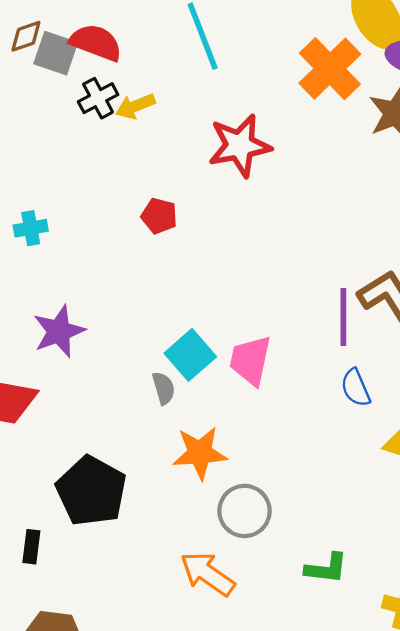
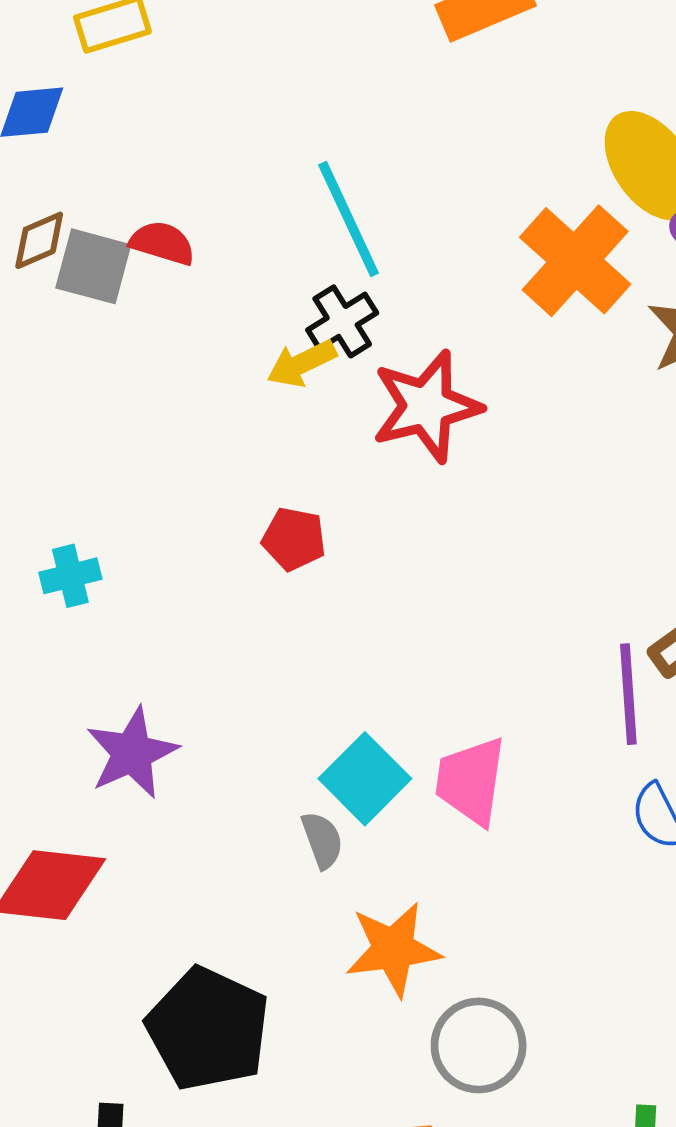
red semicircle: (96, 43) -> (162, 243), size x0.7
black cross: (98, 98) -> (342, 321), moved
yellow arrow: (135, 106) -> (302, 363), moved

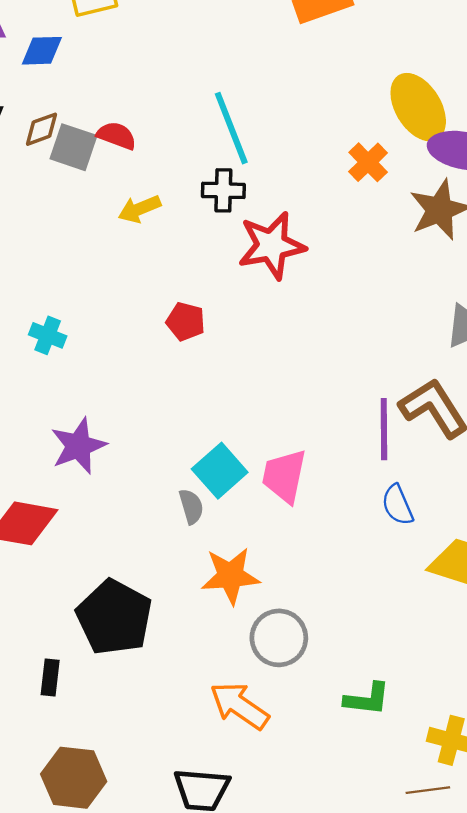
orange cross: (575, 261) -> (368, 162), size x0.6
black cross: (342, 321) -> (223, 190), turned 30
yellow arrow: (302, 363) -> (139, 209), moved
cyan cross: (70, 576) -> (48, 335), turned 32

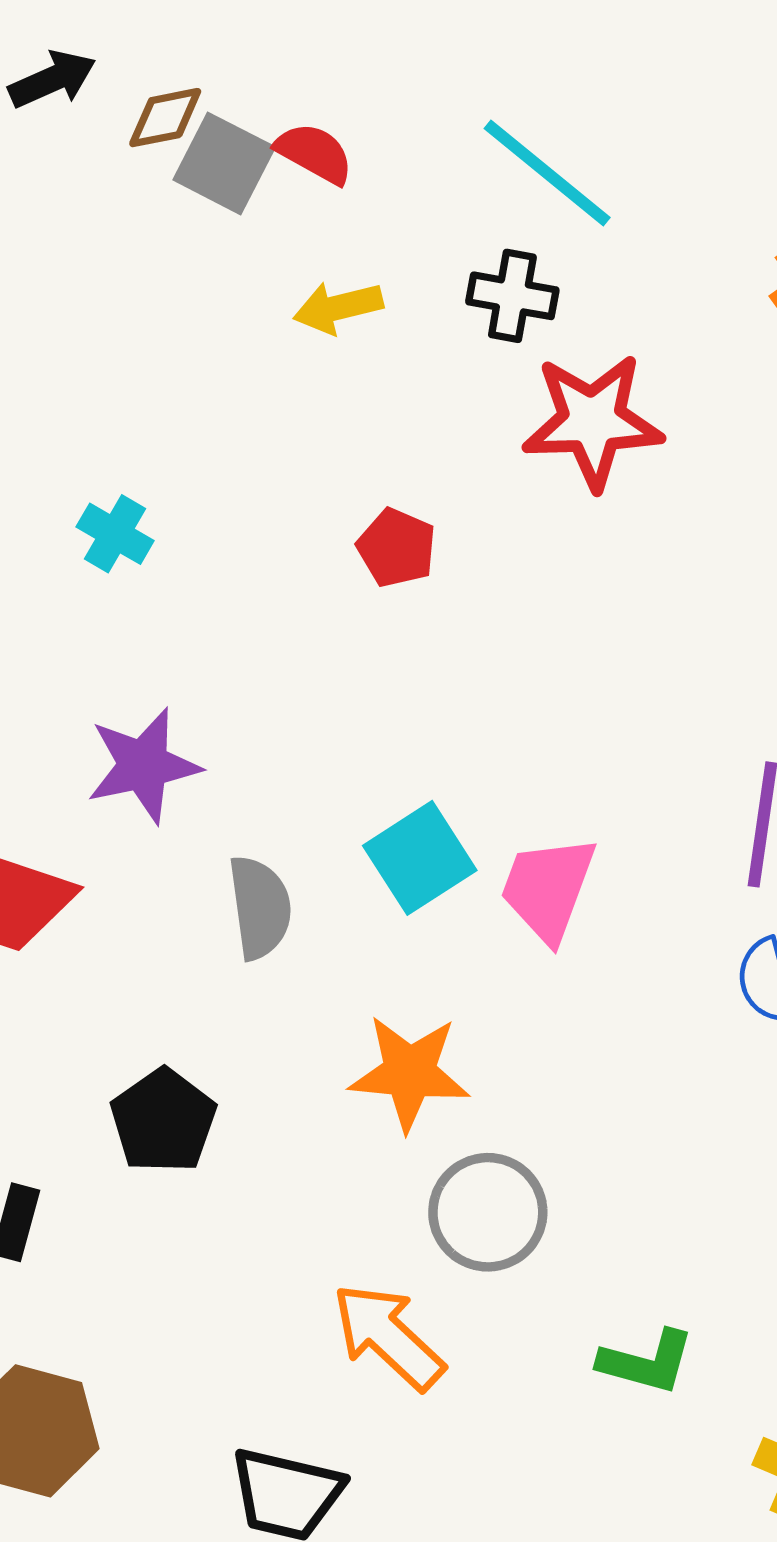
cyan line: (231, 128) -> (547, 173), turned -38
gray semicircle: (191, 506) -> (260, 907), moved, size x1.4
black pentagon: (114, 617) -> (163, 1121), size x0.7

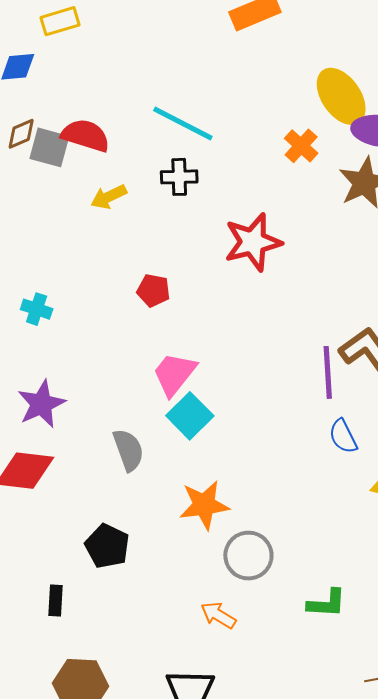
red semicircle: (314, 153) -> (85, 135), size x1.4
red star: (593, 421) -> (253, 242), moved
purple star: (143, 765) -> (41, 404), moved
pink trapezoid: (548, 889) -> (174, 374), moved, turned 30
orange arrow: (388, 1336) -> (218, 615), size x0.7

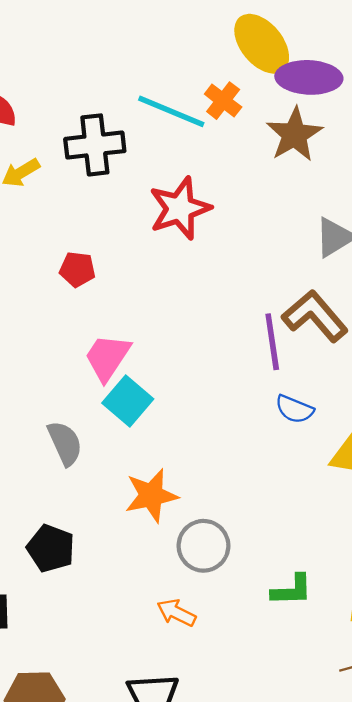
cyan line: (183, 123) -> (171, 111), moved
black cross: (179, 177) -> (95, 145), size x1.5
blue semicircle: (343, 436) -> (294, 409), turned -36

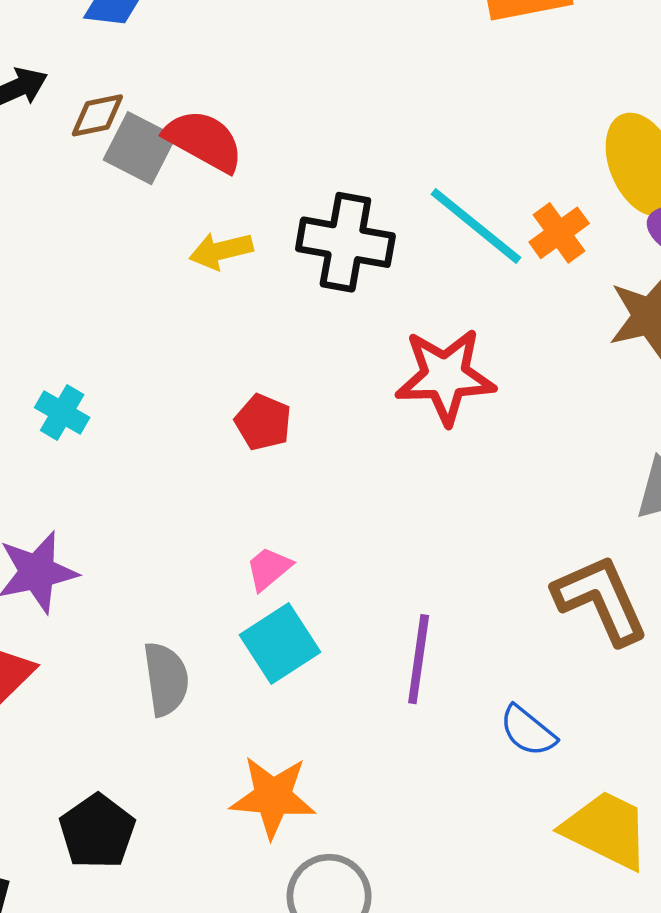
purple line: (272, 342) -> (419, 659), moved
pink trapezoid: (107, 357) -> (269, 568), size x0.6

